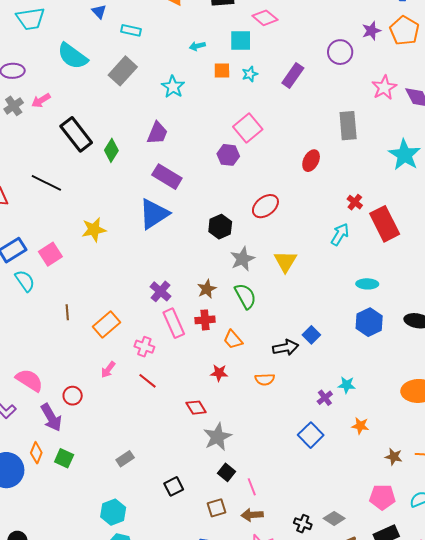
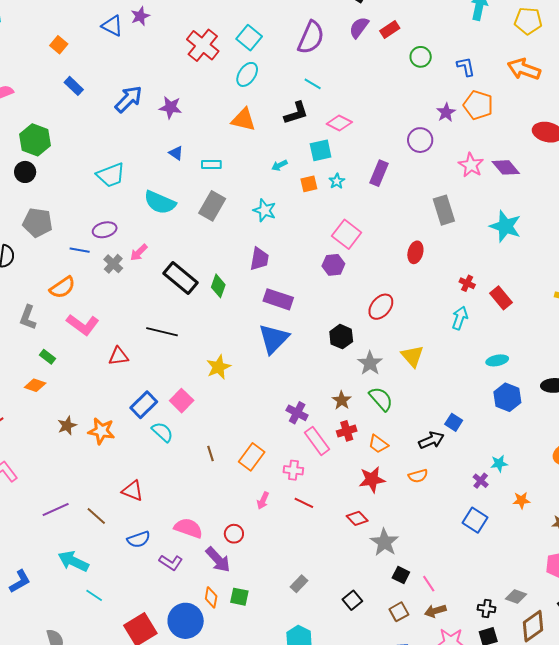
red rectangle: (385, 224) -> (501, 298), size x0.7
red star: (219, 373) -> (372, 479), size x1.5

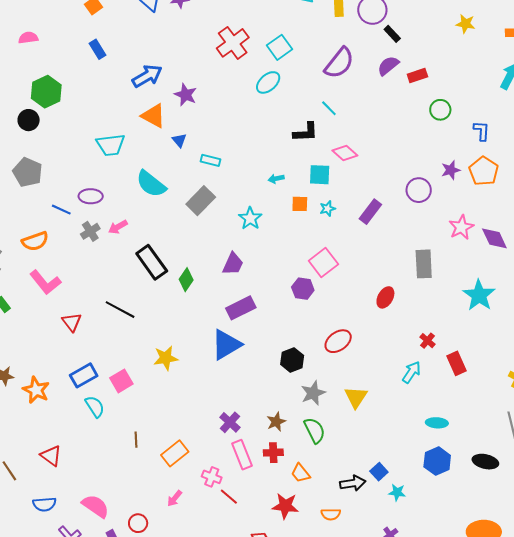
orange triangle: (243, 120) -> (153, 116), moved
purple rectangle: (278, 299) -> (241, 308), turned -60
red triangle: (118, 356) -> (72, 322), turned 45
cyan star: (499, 463) -> (397, 492), moved
red line: (304, 503) -> (229, 497), moved

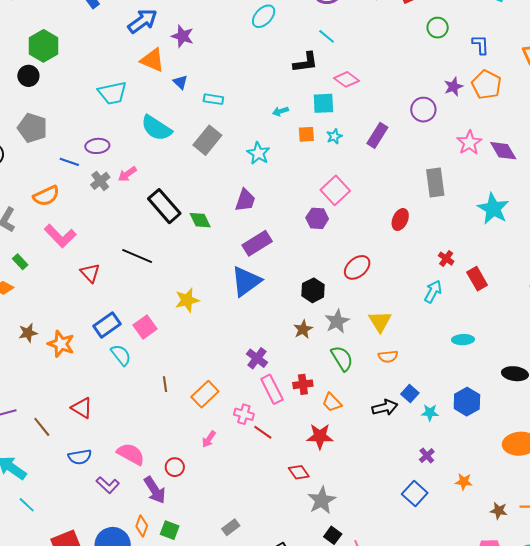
green diamond: (186, 280) -> (200, 220), turned -55
brown star: (276, 422) -> (303, 329), moved
blue hexagon: (437, 461) -> (467, 402), moved
orange semicircle: (331, 514) -> (388, 356), moved

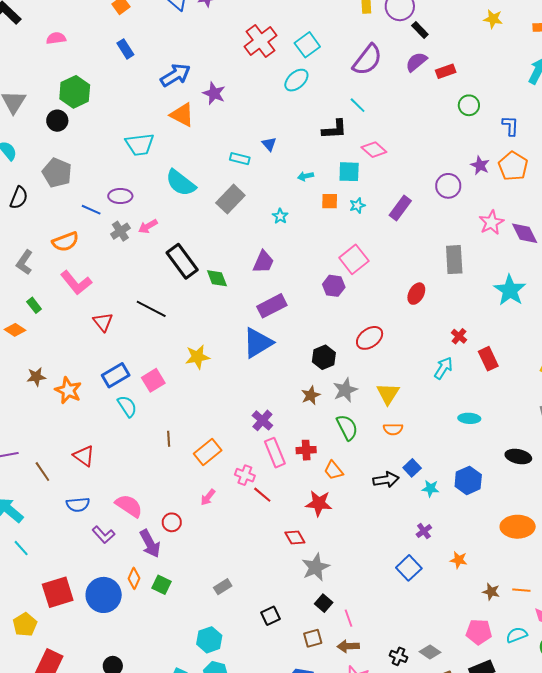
blue triangle: (180, 82) -> (269, 144), moved
purple star: (453, 87) -> (480, 165), turned -30
cyan star: (258, 153) -> (280, 216), size x0.7

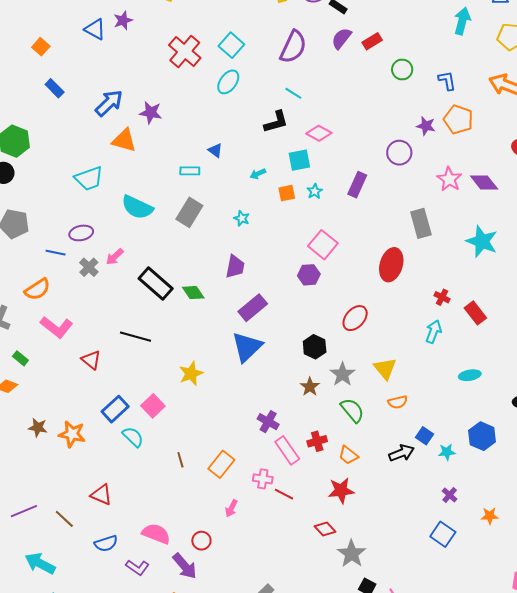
red ellipse: (416, 294) -> (391, 265), size x1.5
brown star: (36, 377) -> (38, 428), turned 30

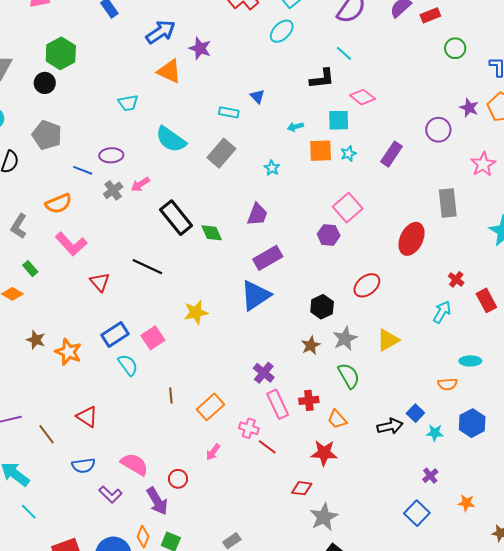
cyan trapezoid: (89, 178) -> (128, 103), size x0.7
orange square: (287, 193) -> (321, 151), size x1.4
yellow triangle: (385, 368) -> (388, 340), turned 30
orange semicircle: (398, 402) -> (447, 384), moved
red diamond: (325, 529) -> (302, 488), turned -50

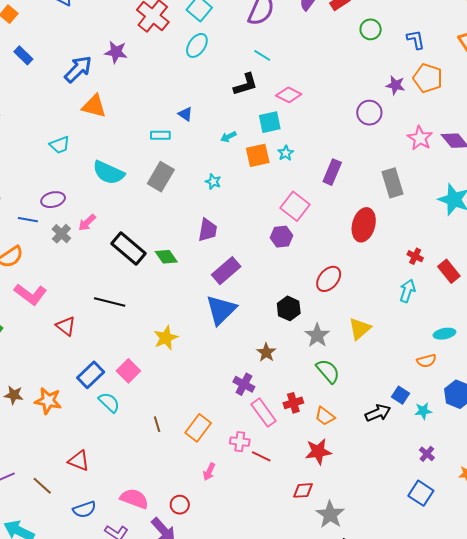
purple star: (200, 48) -> (116, 52), moved
purple rectangle: (391, 154) -> (332, 172), moved
brown star: (311, 345) -> (266, 352), moved

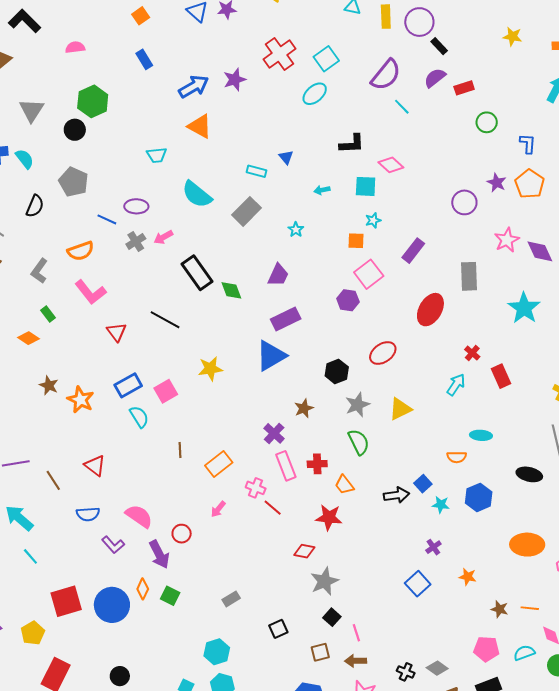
purple star: (116, 52) -> (235, 80), turned 30
cyan line: (262, 55) -> (402, 107), moved
orange square: (258, 155) -> (356, 241), moved, size x0.7

